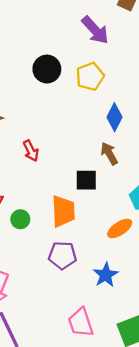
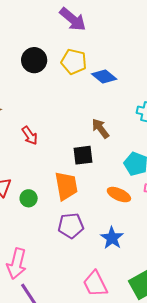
yellow pentagon: (90, 76) -> (74, 62), turned -30
blue diamond: (114, 117) -> (104, 76), moved, turned -70
orange ellipse: (120, 228) -> (119, 195), turned 65

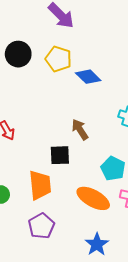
orange ellipse: (119, 195) -> (93, 198), size x1.4
purple pentagon: (71, 226) -> (41, 226), turned -30
blue star: (112, 238) -> (97, 244), moved

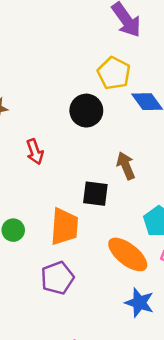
black circle: (18, 54) -> (86, 111), moved
blue star: (97, 244) -> (139, 303), moved, turned -30

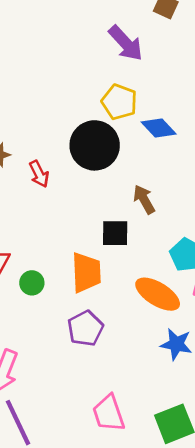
black circle: (86, 111) -> (95, 145), size x1.4
red arrow: (35, 152) -> (39, 174), moved

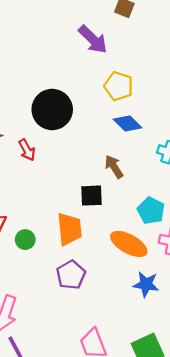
yellow pentagon: (119, 102) -> (119, 86), moved
blue diamond: (159, 128) -> (128, 123), moved
black circle: (95, 145) -> (52, 109), moved

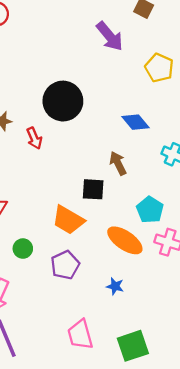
yellow pentagon: (119, 86) -> (159, 68), moved
orange trapezoid: (69, 229) -> (68, 220), turned 120
green circle: (25, 240) -> (23, 249), moved
blue star: (146, 284) -> (115, 286), moved, size x0.7

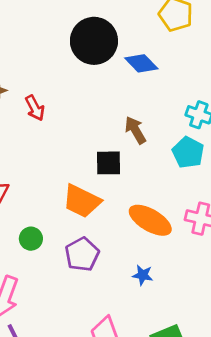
black circle: (63, 101) -> (94, 41), moved
blue diamond: (135, 122) -> (141, 63), moved
cyan pentagon: (150, 210) -> (188, 152), moved

